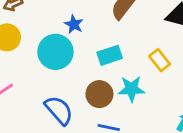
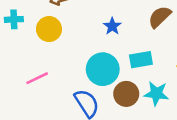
cyan circle: (55, 52) -> (103, 69), moved

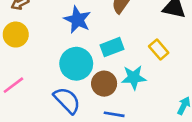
blue star: (112, 26) -> (77, 20), size x1.5

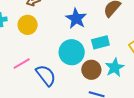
cyan star: (134, 77) -> (115, 68), turned -30
blue semicircle: (67, 100) -> (46, 75), moved

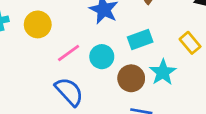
cyan circle: (72, 52) -> (102, 57), size x0.7
pink line: (22, 64) -> (69, 53), moved

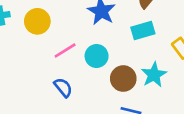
cyan rectangle: (140, 39) -> (143, 30), moved
blue semicircle: (69, 92) -> (63, 88), size x0.7

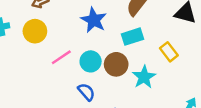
brown circle: (123, 79) -> (116, 64), moved
blue semicircle: (63, 88) -> (86, 92), moved

